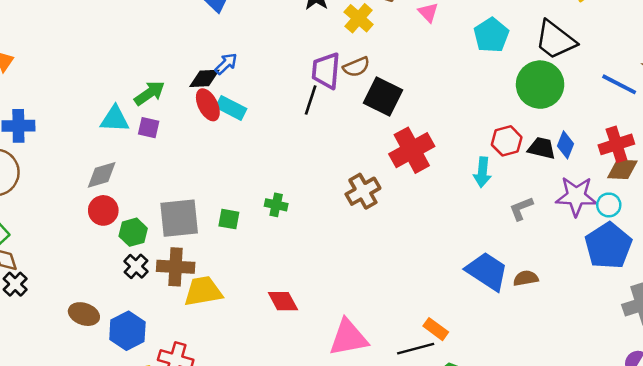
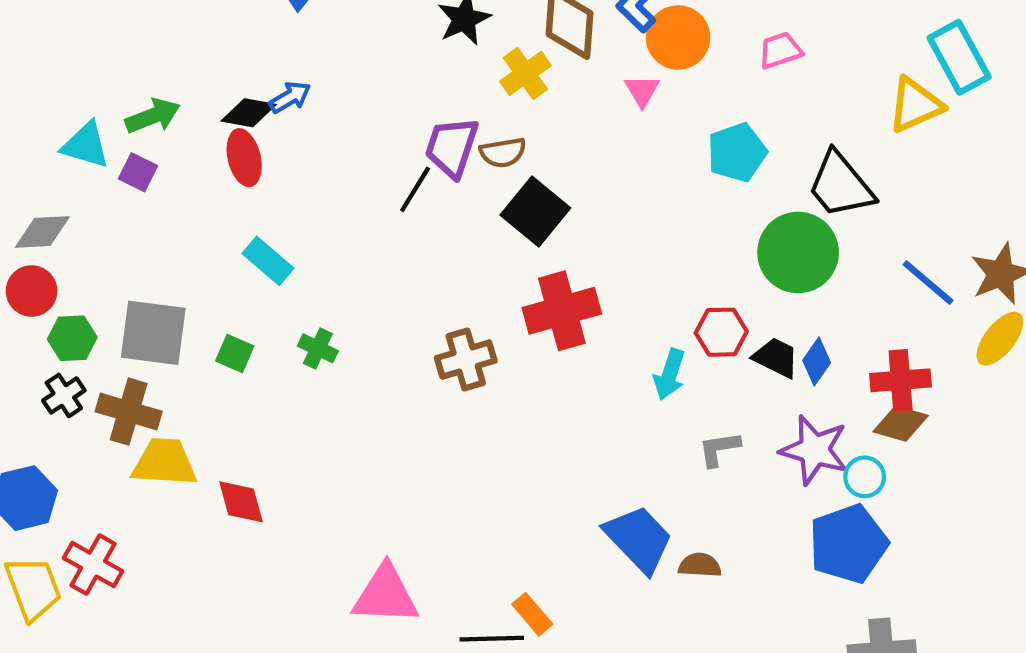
cyan rectangle: (231, 108) -> (268, 261), moved
red diamond: (283, 301) -> (241, 502), moved

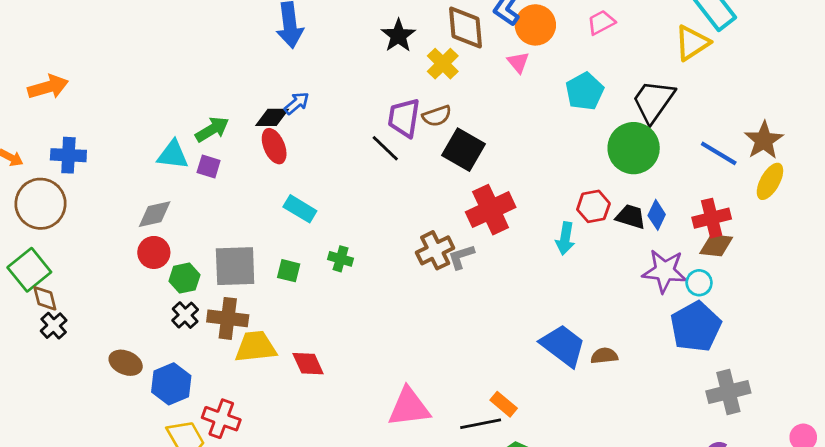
black trapezoid: (841, 185) -> (653, 101), turned 84
black line: (415, 189) -> (385, 148), turned -68
gray L-shape: (719, 449) -> (461, 257), moved

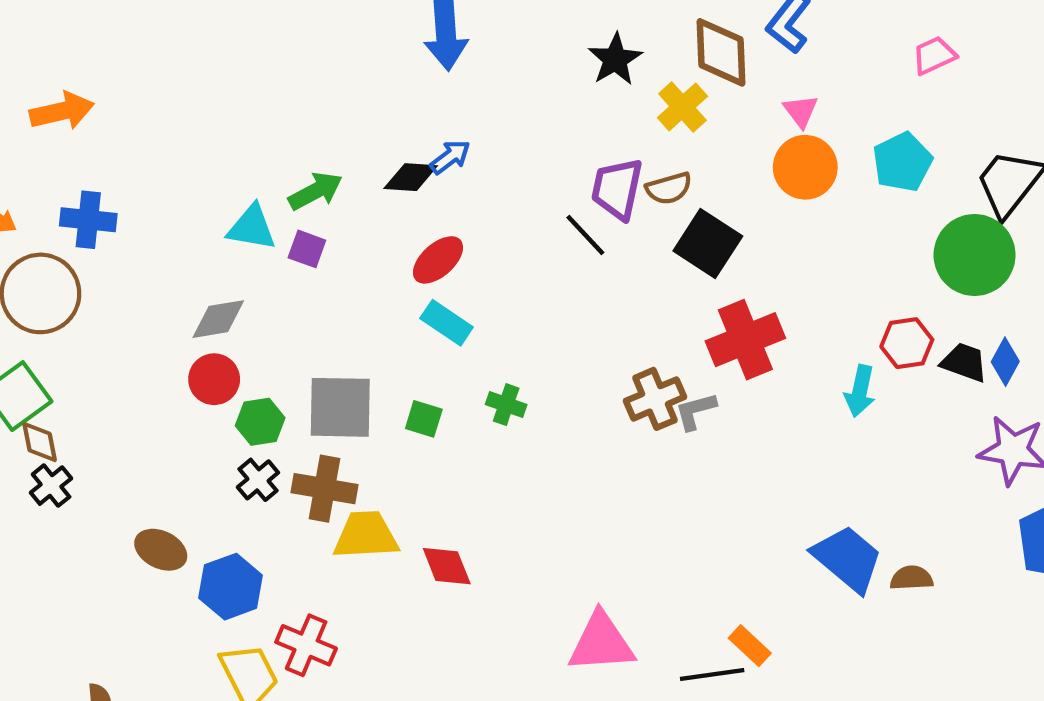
orange circle: (535, 25) -> (805, 167), moved
red ellipse: (274, 146) -> (438, 260), moved, turned 68

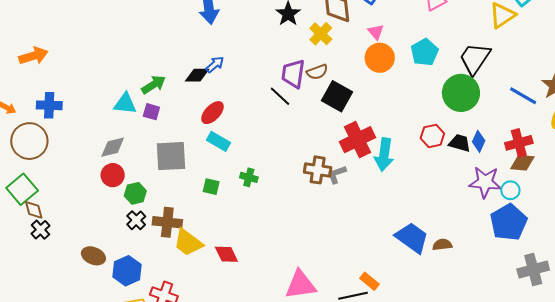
cyan arrow: (860, 391) -> (384, 155), moved, size x1.4
brown cross: (655, 399) -> (318, 170), turned 36
gray square: (340, 407) -> (171, 156), moved
yellow trapezoid: (366, 535) -> (188, 243), turned -136

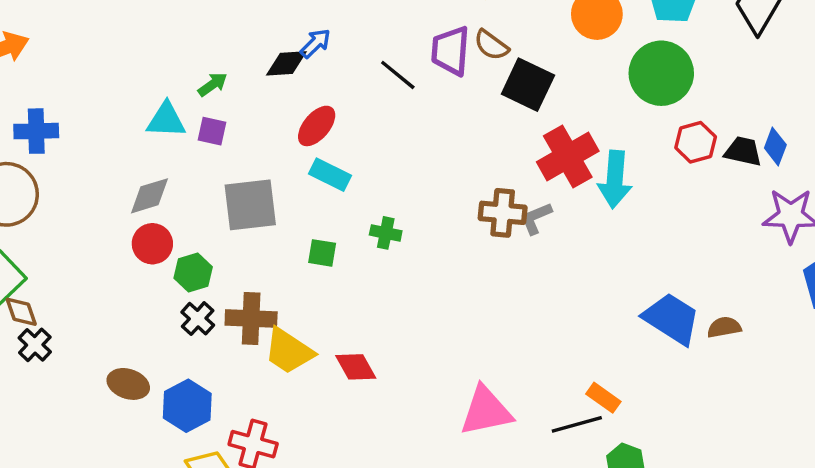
brown semicircle: (317, 72) -> (491, 45), turned 60
green arrow: (154, 85) -> (213, 84), size x0.7
green circle: (461, 93) -> (661, 73), moved
black line: (280, 96) -> (398, 75), moved

